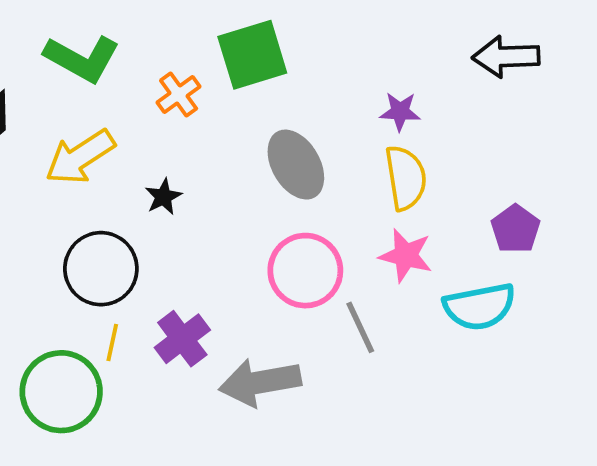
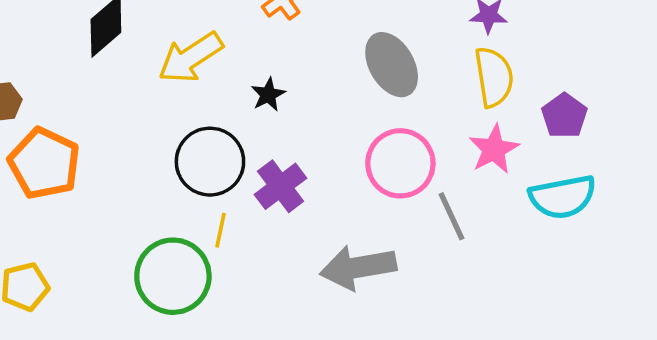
purple pentagon: (515, 229) -> (564, 116), moved
pink star: (406, 255) -> (494, 149), turned 30
purple cross: (182, 339) -> (281, 186), moved

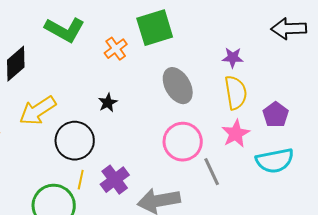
yellow arrow: (191, 58) -> (38, 111), moved
purple cross: (281, 186) -> (115, 180), moved

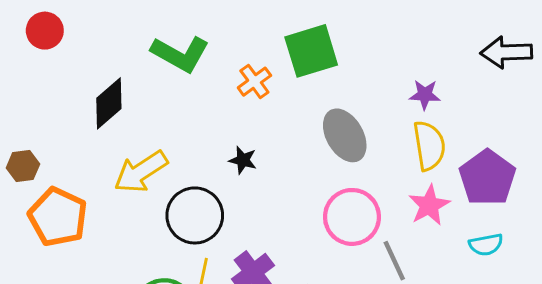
black star: (108, 103) -> (243, 160), turned -30
purple pentagon: (276, 115) -> (487, 178), size x1.5
cyan semicircle: (275, 161) -> (486, 245), size x0.6

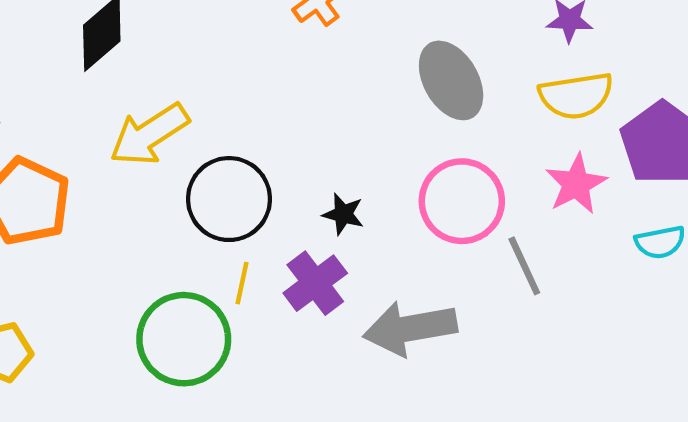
yellow semicircle: (429, 146) -> (576, 96), turned 90
black star: (243, 160) -> (343, 214), moved

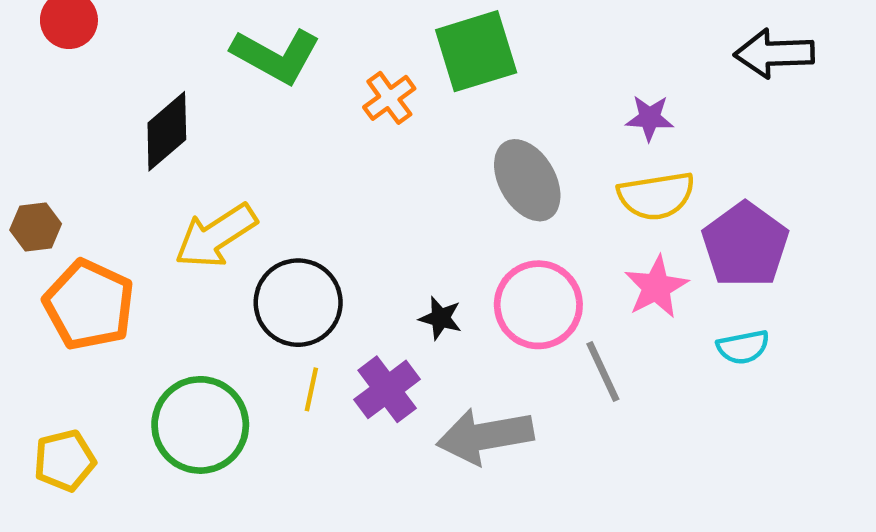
black star: (343, 214) -> (440, 318), moved
green circle: (184, 339) -> (200, 425), moved

